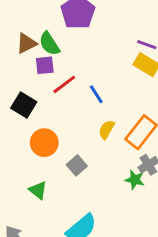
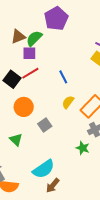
green semicircle: (49, 44) -> (34, 38), turned 72
red line: (64, 84) -> (30, 73), moved
green star: (135, 180) -> (83, 148), moved

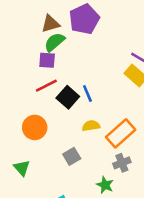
brown triangle: (18, 37) -> (50, 24), moved
black square: (12, 79) -> (68, 97), moved
yellow semicircle: (68, 102) -> (91, 126), turned 40
gray square: (45, 125) -> (72, 156), moved

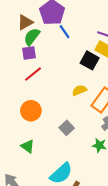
blue line: (87, 93) -> (65, 32), moved
black square: (68, 97) -> (90, 60), moved
yellow semicircle: (91, 126) -> (79, 90), moved

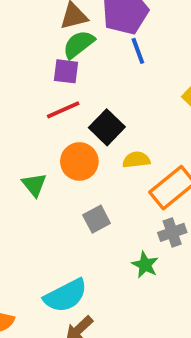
black square: (90, 60) -> (107, 127), moved
orange circle: (31, 111) -> (79, 161), moved
green triangle: (28, 146) -> (34, 185), moved

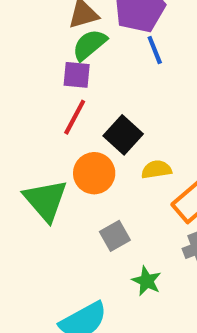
red line: (63, 110) -> (75, 117), turned -36
green triangle: (34, 185) -> (45, 200), size x1.6
green star: (145, 265) -> (147, 281), moved

